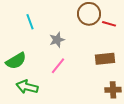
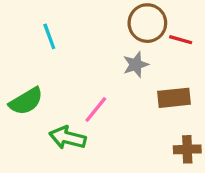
gray star: (57, 40) -> (136, 65), moved
green arrow: (27, 87) -> (68, 138), moved

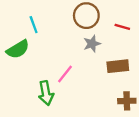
brown circle: (147, 23) -> (86, 16), moved
green semicircle: (26, 101) -> (18, 49), moved
green arrow: (68, 138) -> (46, 93), turned -115

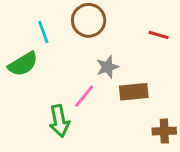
brown circle: (86, 16) -> (89, 20), moved
gray star: (92, 44) -> (107, 67), moved
brown rectangle: (118, 66) -> (134, 92), moved

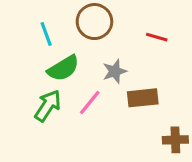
red line: (159, 35) -> (157, 37), moved
green semicircle: (23, 64) -> (63, 68), moved
green arrow: (59, 121) -> (48, 106), moved, turned -136

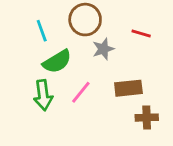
gray star: (115, 71) -> (103, 49), moved
green arrow: (48, 106) -> (43, 95), turned 140
brown cross: (175, 140) -> (147, 118), moved

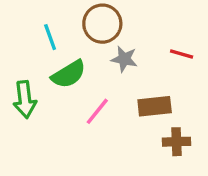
red line: (141, 34) -> (182, 54), moved
gray star: (103, 49) -> (124, 59), turned 30
green arrow: (43, 95) -> (25, 99), moved

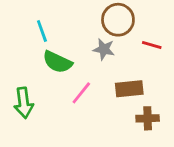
brown circle: (102, 24) -> (118, 20), moved
green semicircle: (69, 74) -> (57, 62), turned 56
green arrow: (25, 99) -> (24, 103), moved

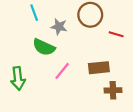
cyan line: (42, 31) -> (34, 13), moved
gray star: (104, 49) -> (59, 27), moved

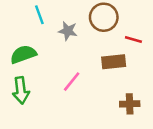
green semicircle: (44, 47) -> (23, 54), moved, turned 135
brown rectangle: (99, 68) -> (114, 62), moved

